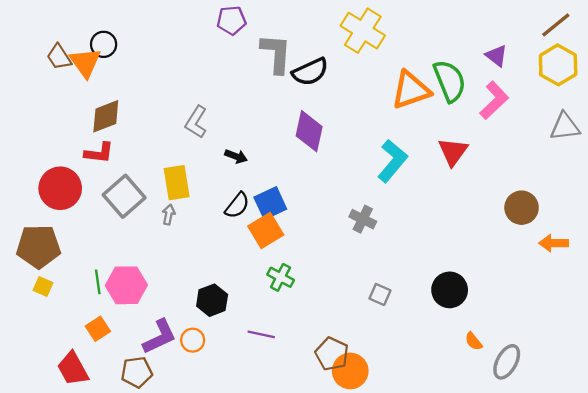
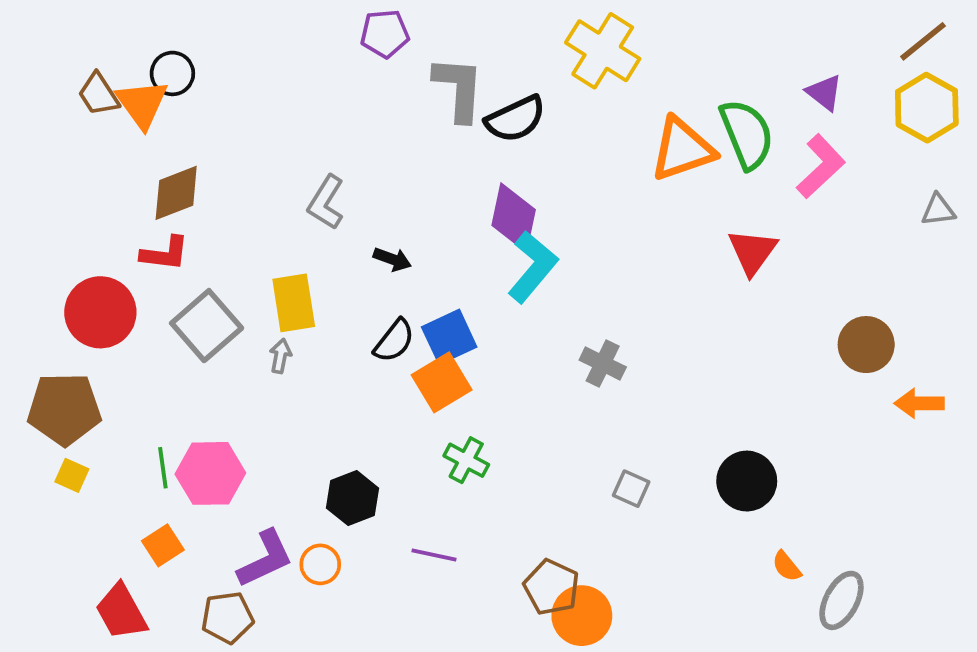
gray triangle: (565, 127) -> (938, 210), size x0.7
cyan L-shape: (392, 161) -> (533, 267), moved

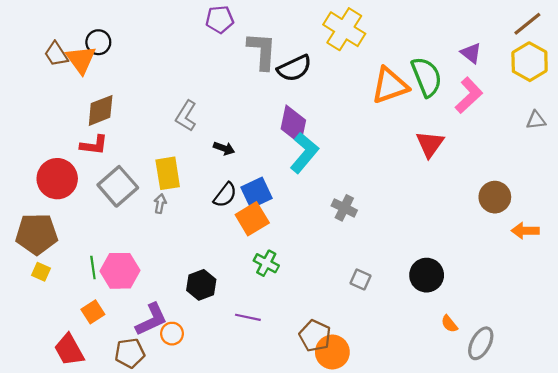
orange circle: (320, 564) -> (172, 334), moved

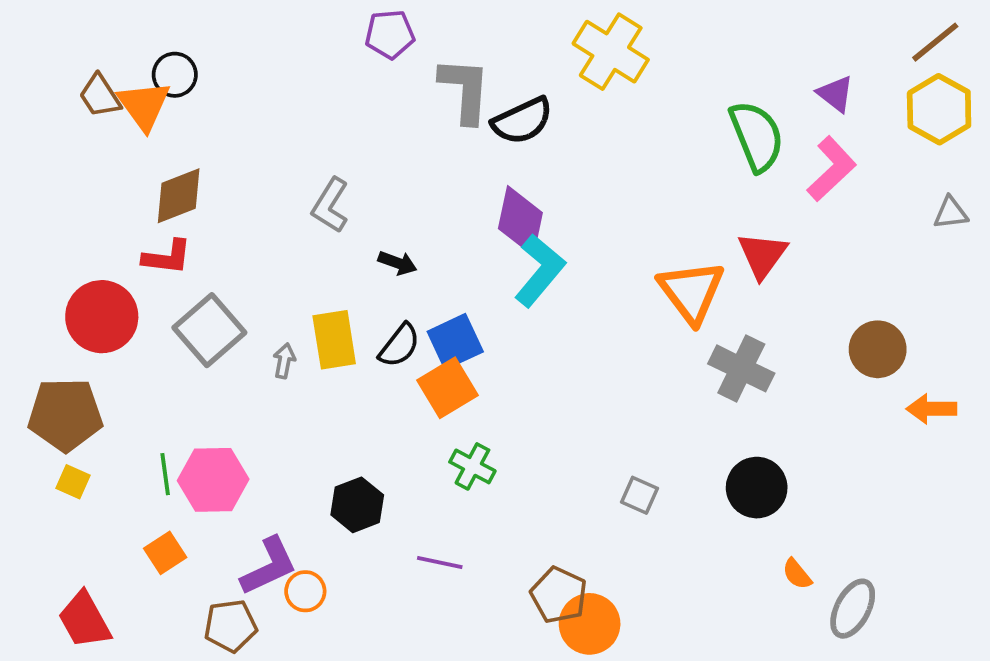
orange triangle: (390, 86) -> (691, 292), moved, turned -48
yellow rectangle: (168, 173) -> (334, 340), moved
gray cross: (344, 208) -> (741, 368), moved, size x1.4
red trapezoid: (69, 350) -> (84, 620), moved

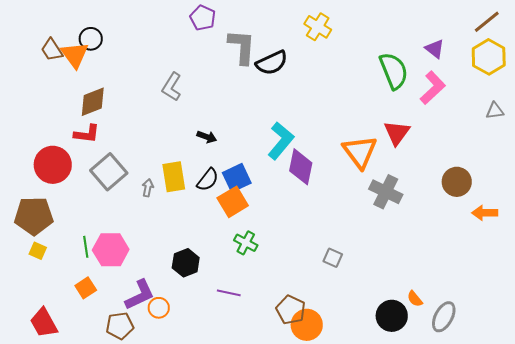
purple pentagon: (390, 34) -> (203, 18), turned 30
yellow cross: (611, 52) -> (318, 27), size x0.7
gray L-shape: (330, 205) -> (172, 87), moved
purple diamond: (520, 221) -> (301, 167), moved
black circle: (757, 488) -> (392, 316), moved

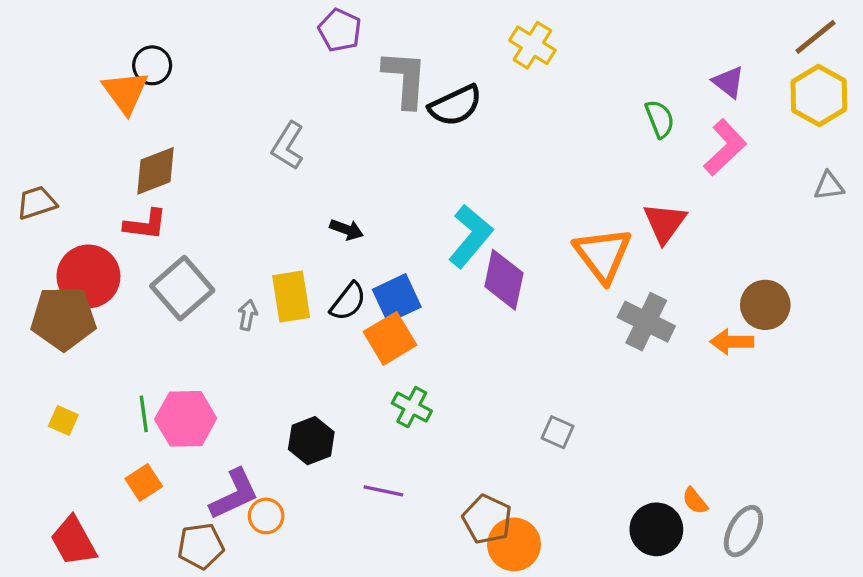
brown trapezoid: (52, 50) -> (37, 203), moved, turned 105
green semicircle: (394, 71) -> (660, 119), size x0.6
orange arrow: (485, 213) -> (732, 342), moved
brown pentagon: (34, 216) -> (63, 318), moved

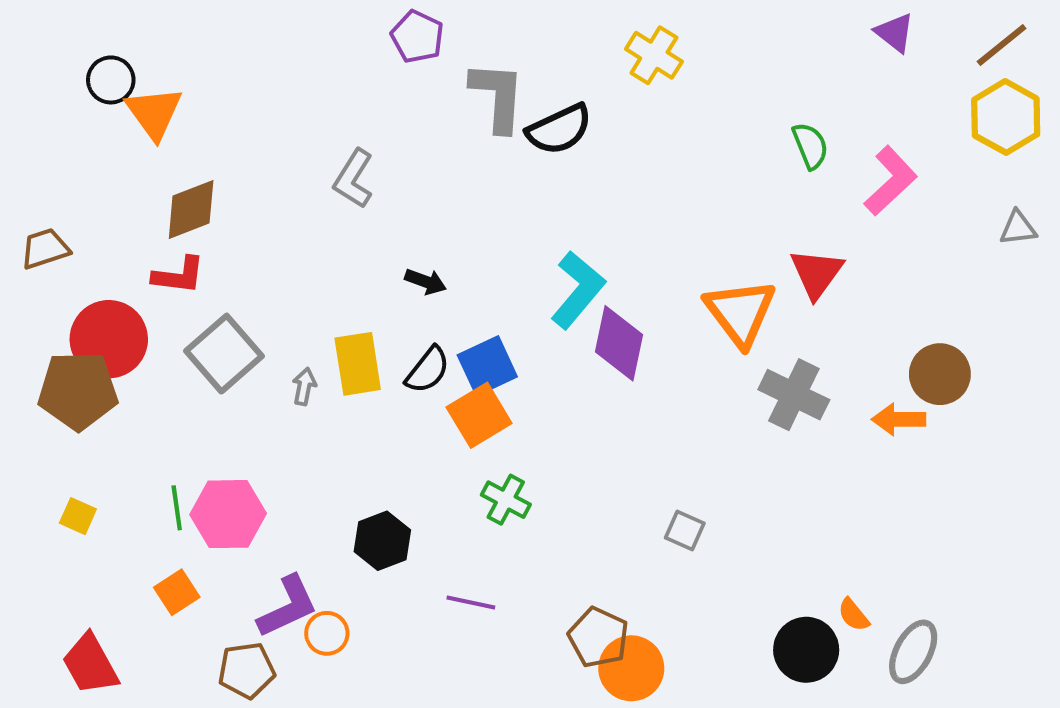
black circle: (152, 65) -> (111, 80), moved
purple triangle: (728, 82) -> (895, 33), moved

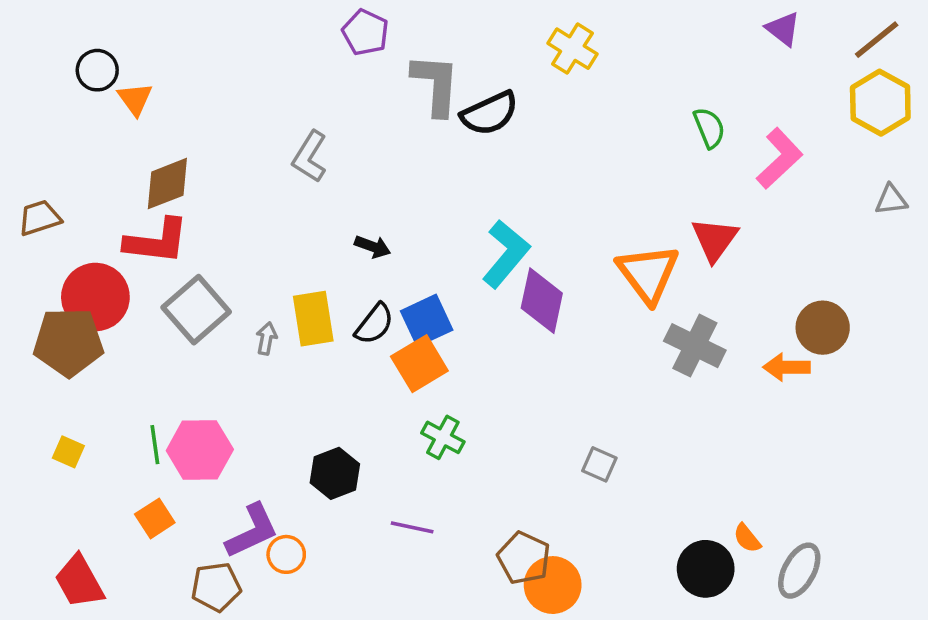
orange triangle: (154, 113) -> (135, 99), size x0.7
red L-shape: (179, 275) -> (157, 241), size x1.4

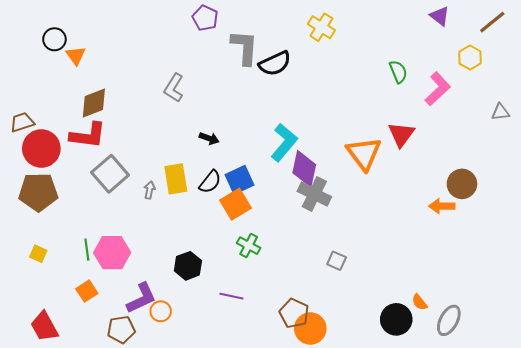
yellow hexagon: (880, 103) -> (470, 58), moved, size x0.7
red circle: (95, 297) -> (41, 149), moved
gray cross: (695, 346) -> (314, 194), moved

